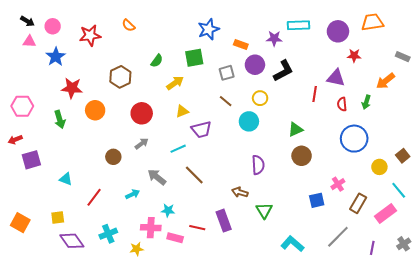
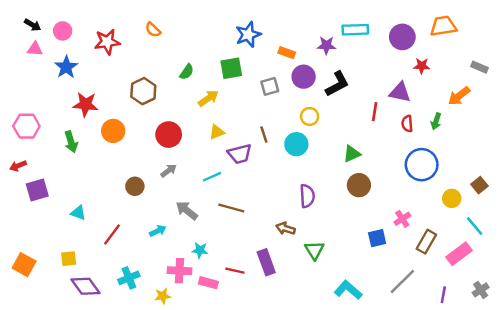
brown line: (226, 101) -> (264, 135), moved, turned 32
brown line: (194, 175) -> (231, 208), turned -30

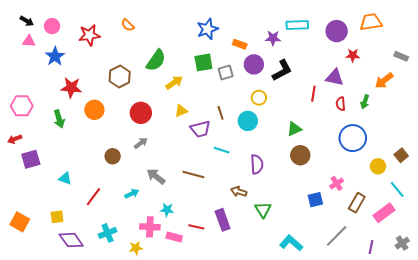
green square: (231, 68) -> (203, 62), moved
green semicircle: (187, 72) -> (156, 60), size x1.6
cyan line: (212, 177) -> (222, 150), moved, turned 42

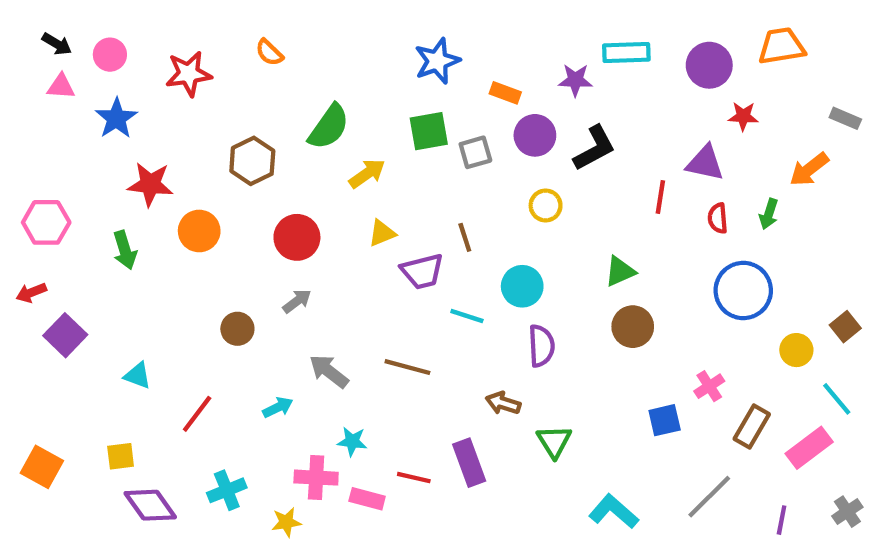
cyan circle: (248, 121) -> (522, 286), moved
purple square: (31, 159) -> (65, 335), turned -30

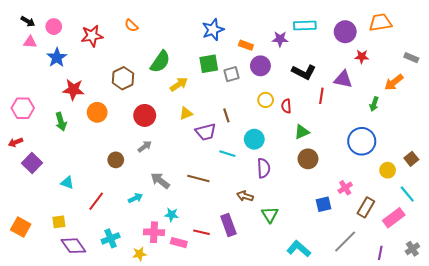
black L-shape: (594, 148) -> (304, 72), moved, turned 55
red semicircle: (718, 218) -> (286, 106), moved

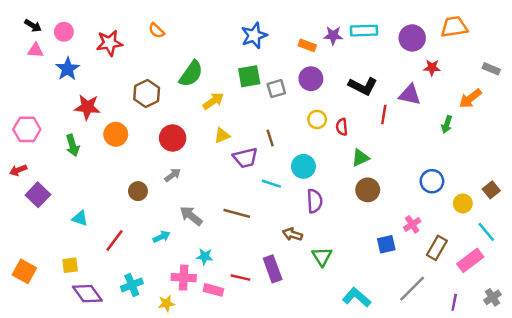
purple star: (280, 39) -> (333, 35), moved
orange rectangle: (246, 45) -> (307, 45), moved
blue circle: (362, 141) -> (432, 181), moved, size x0.7

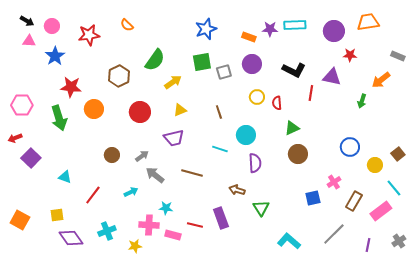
green arrow: (73, 145) -> (59, 118), size x1.4
purple trapezoid: (245, 158) -> (174, 138), moved
gray arrow: (173, 175) -> (142, 156), moved

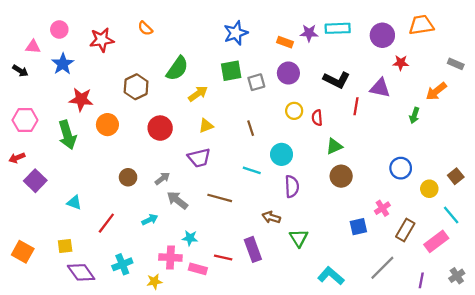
black arrow: (27, 21) -> (20, 71), moved

